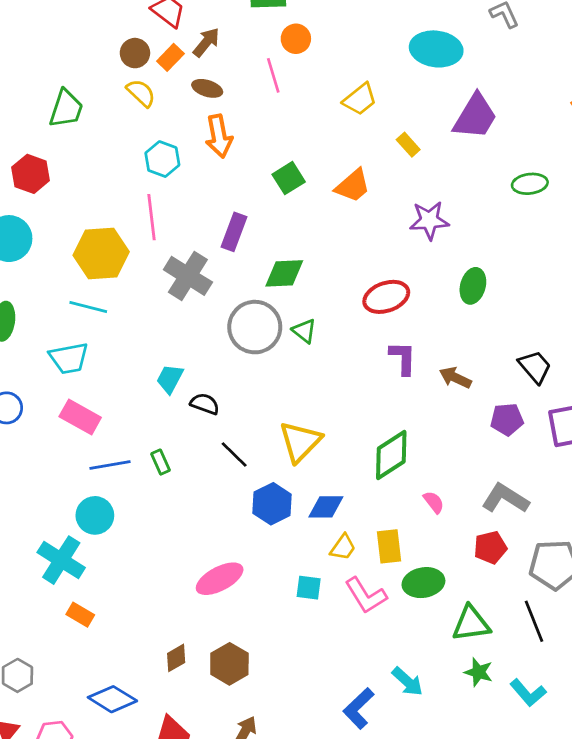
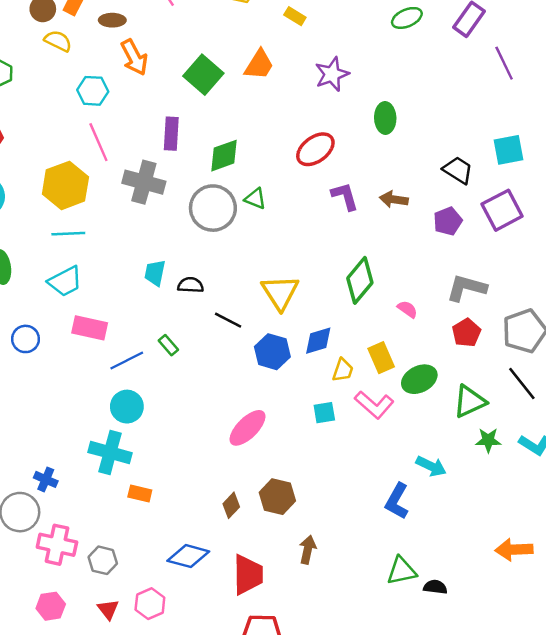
green square: (289, 178) -> (203, 75), size x1.4

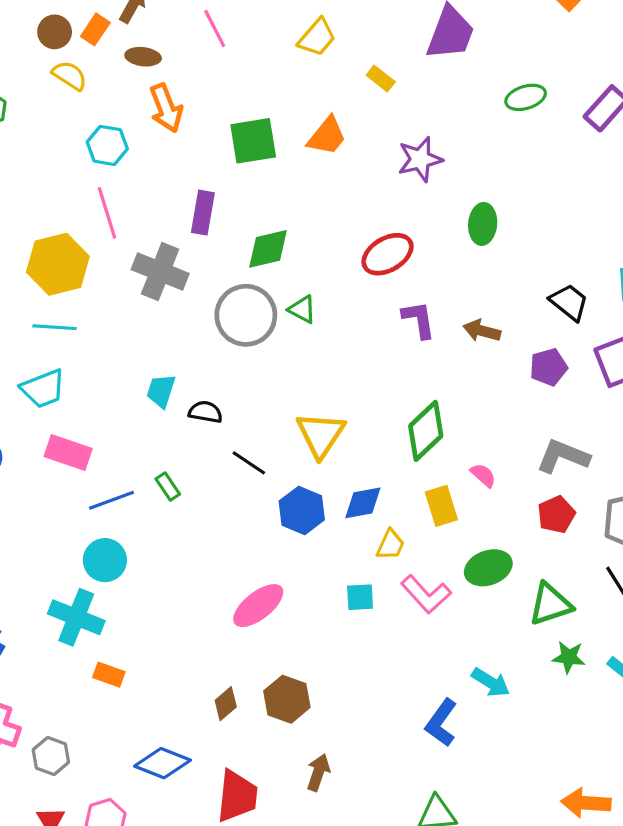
green square: (203, 75) -> (253, 141), turned 33
yellow rectangle: (381, 358) -> (441, 506), moved

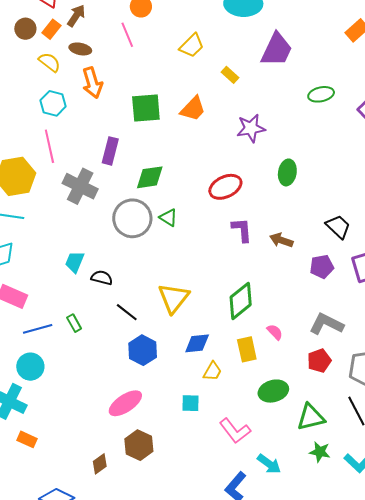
yellow semicircle: (70, 76) -> (49, 62), moved
blue hexagon: (302, 510) -> (143, 350), moved
pink L-shape: (426, 594) -> (235, 431), moved
brown hexagon: (287, 699) -> (139, 445), moved

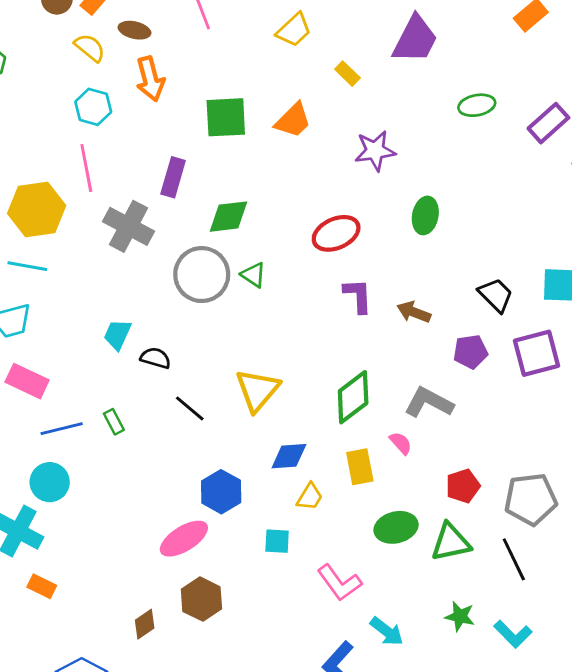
gray L-shape: (326, 324) -> (429, 402), moved
blue hexagon: (143, 350) -> (221, 492), moved
green triangle: (311, 417) -> (451, 542), moved

